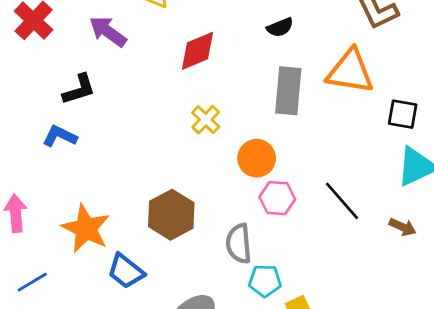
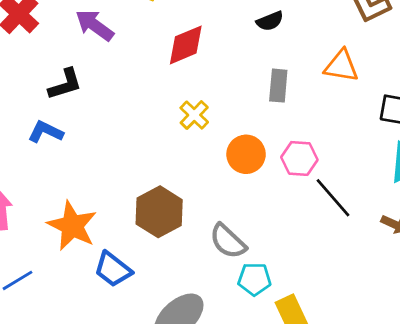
orange triangle: (350, 71) -> (341, 66), size x0.7
gray rectangle: (288, 91) -> (278, 86), size x0.7
pink hexagon: (277, 198) -> (299, 158), moved
gray semicircle: (239, 244) -> (228, 241), turned -42

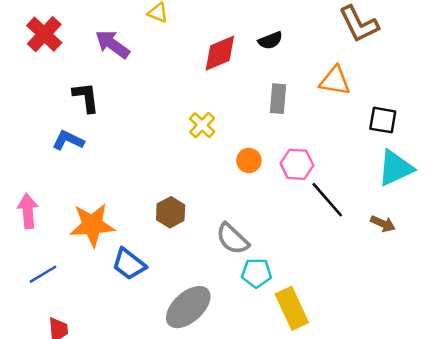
red diamond: (186, 45) -> (220, 53), moved
black L-shape: (65, 84) -> (86, 97), turned -80
orange circle: (246, 154) -> (249, 160), size x0.7
brown hexagon: (159, 212) -> (171, 212), size x0.7
orange star: (72, 226) -> (92, 225), turned -30

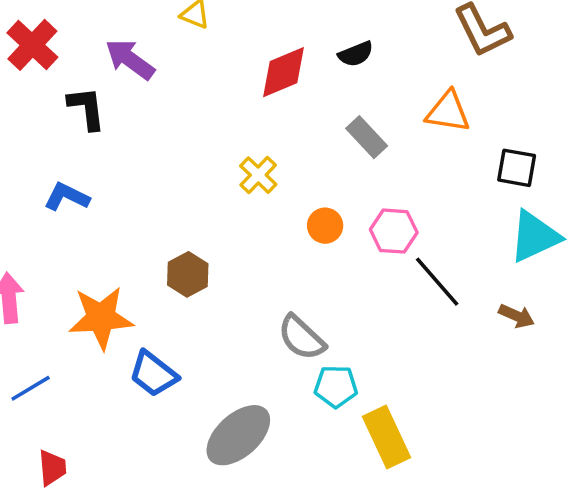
black L-shape: (86, 97) -> (87, 108), moved
gray rectangle: (278, 99) -> (367, 137), turned -48
brown hexagon: (171, 212) -> (188, 274), moved

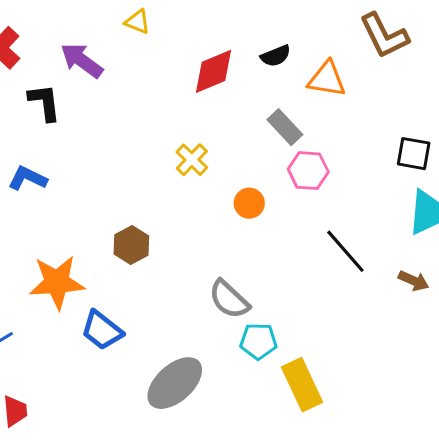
orange triangle: (448, 112) -> (327, 79), moved
pink hexagon: (394, 231) -> (308, 171), moved

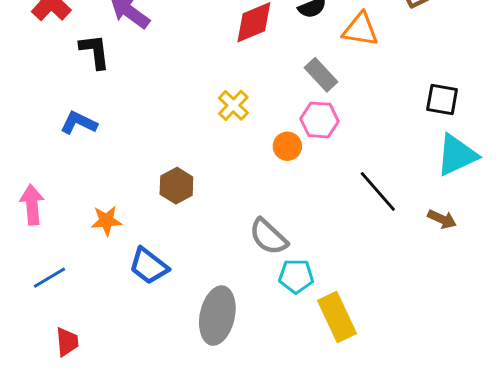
pink hexagon: (308, 171) -> (319, 120), moved
orange star: (57, 282) -> (106, 221), size x0.6
gray ellipse: (175, 383) -> (217, 316), turned -36

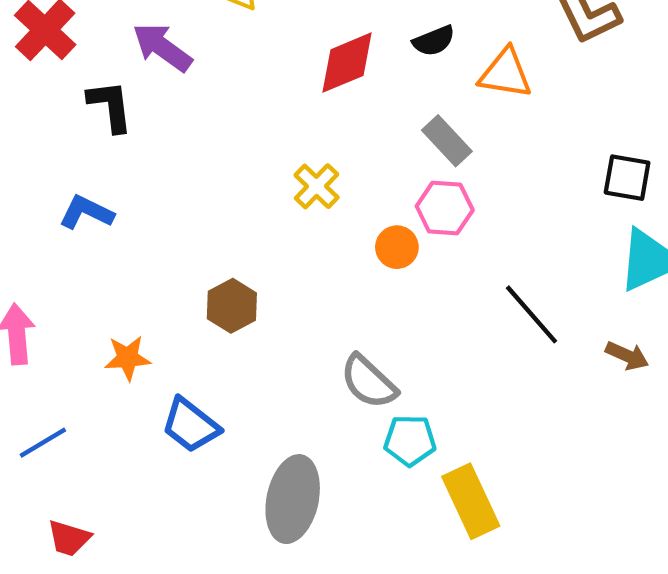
red trapezoid: (67, 342) -> (69, 538), turned 112

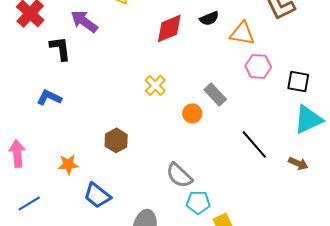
gray rectangle: (447, 141) -> (215, 94), moved
pink hexagon: (445, 208) -> (258, 66), moved

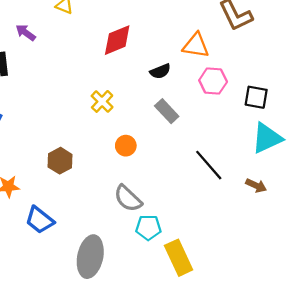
black semicircle: (209, 18) -> (160, 71), moved
purple arrow: (84, 21) -> (26, 33), size x0.7
orange circle: (192, 113) -> (126, 146), moved

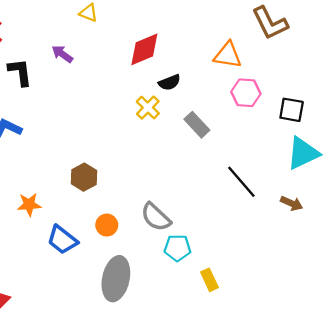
purple arrow: (26, 33) -> (62, 54), moved
black semicircle: (160, 71) -> (169, 82), moved
yellow cross: (102, 101) -> (148, 108), moved
orange circle: (126, 146) -> (107, 225), moved
yellow rectangle: (179, 258) -> (209, 280), size x0.6

